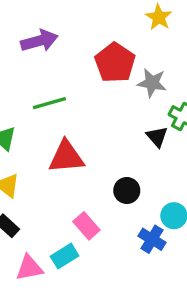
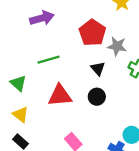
black triangle: (157, 137) -> (98, 69), moved
black circle: (127, 190) -> (97, 97), moved

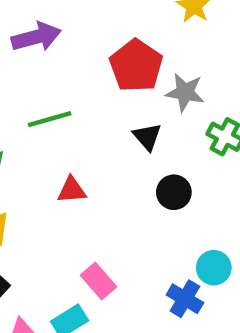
red triangle: (60, 96) -> (72, 190), size x0.6
black circle: (97, 97) -> (174, 192), moved

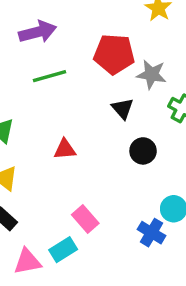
red pentagon: (136, 66) -> (114, 54), turned -30
green line: (50, 119) -> (49, 76), moved

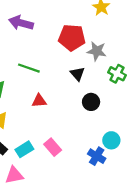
purple arrow: (38, 32) -> (21, 23), turned -150
green line: (49, 76) -> (29, 68), moved, turned 35
cyan rectangle: (63, 250) -> (24, 149), moved

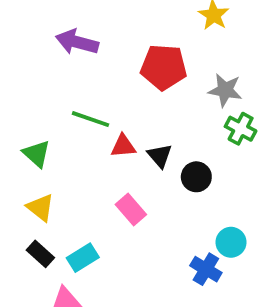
gray star: (97, 51) -> (225, 90), moved
black triangle: (77, 74) -> (160, 156), moved
red triangle: (39, 101) -> (123, 146), moved
pink rectangle: (53, 147) -> (131, 210), moved

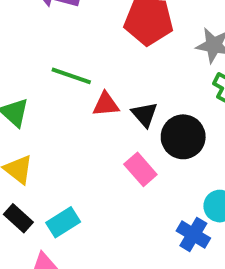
black circle: (196, 177) -> (183, 137), size x1.4
pink rectangle: (131, 210) -> (140, 169), moved

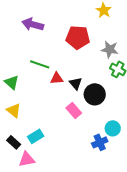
black rectangle: (18, 218) -> (14, 142), moved
blue cross: (193, 234) -> (100, 142), turned 35

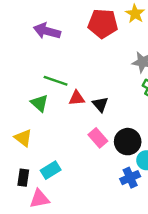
red pentagon: (78, 37) -> (103, 24), moved
green triangle: (12, 82) -> (39, 103), moved
black circle: (95, 94) -> (128, 142), moved
black rectangle: (14, 142) -> (23, 178), turned 56

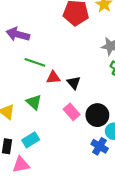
purple arrow: (47, 31) -> (18, 34), moved
green triangle: (39, 103) -> (34, 102), moved
blue cross: (130, 178) -> (100, 146), turned -35

